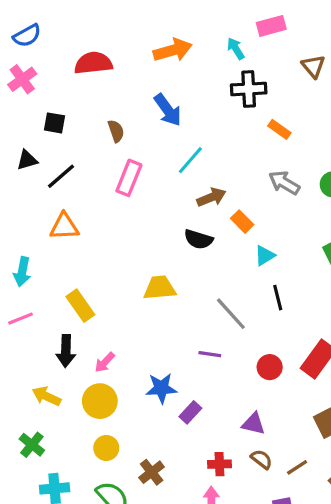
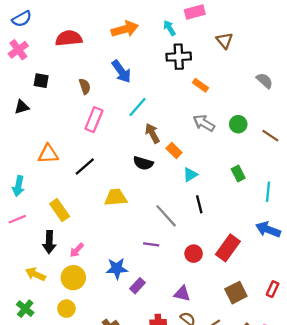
black line: (61, 176) -> (85, 167), moved
brown arrow: (211, 197) -> (152, 133), turned -96
yellow circle: (106, 448) -> (66, 309), moved

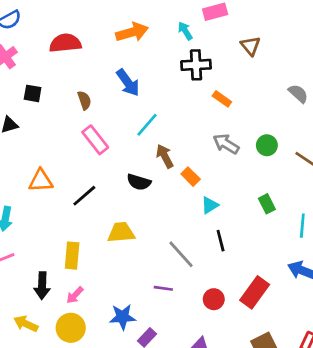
pink rectangle: (94, 120) -> (95, 140), turned -60
black semicircle: (143, 163) -> (139, 182), moved
yellow rectangle: (60, 210) -> (72, 256), moved, turned 40

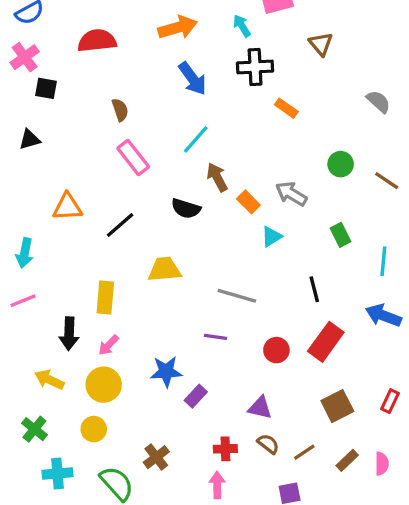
blue arrow: (128, 83) -> (192, 79), moved
black square: (33, 93) -> (46, 88), moved
gray arrow: (226, 144) -> (291, 194), moved
black line: (221, 241) -> (314, 289), moved
gray line: (181, 254) -> (237, 296), turned -32

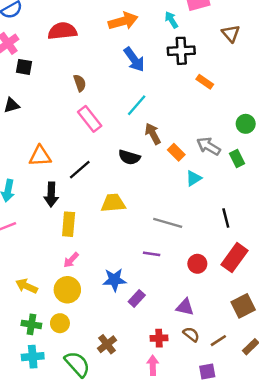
green rectangle: (341, 235) -> (237, 159), moved
black arrow: (69, 334) -> (51, 194), moved
green cross: (34, 429) -> (31, 324), moved, turned -30

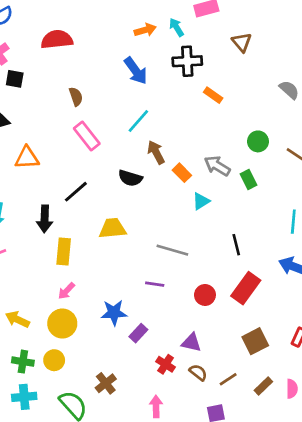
orange arrow: (123, 21) -> (145, 30), moved, size x0.7
orange triangle: (40, 156) -> (27, 158), moved
red cross: (159, 338) -> (166, 364), moved, turned 35

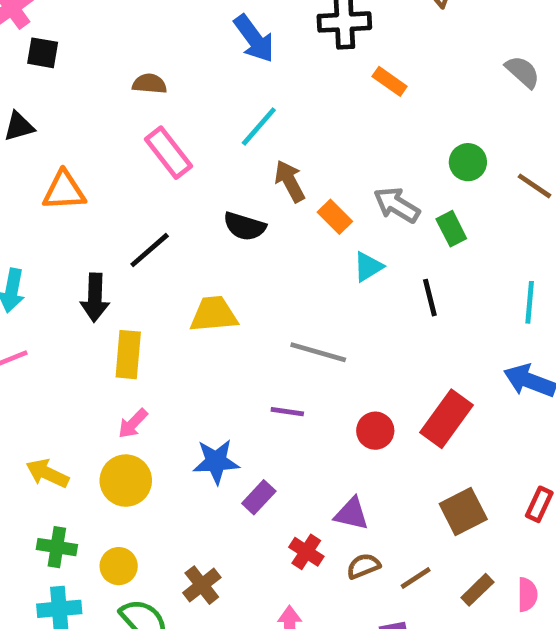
brown semicircle: (76, 97) -> (150, 84), turned -66
black line: (236, 245) -> (430, 298), moved
yellow circle: (54, 360) -> (119, 566), moved
brown semicircle: (198, 372) -> (363, 566), turned -60

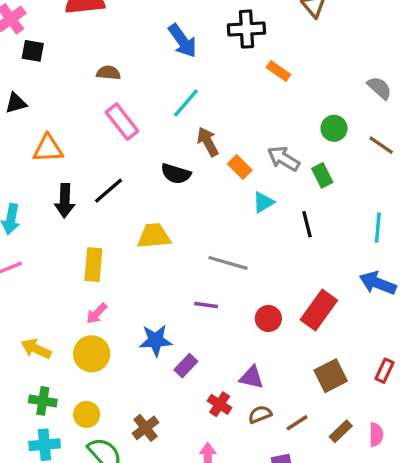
gray semicircle: (523, 72) -> (379, 88), moved
black arrow: (95, 298) -> (65, 201), moved

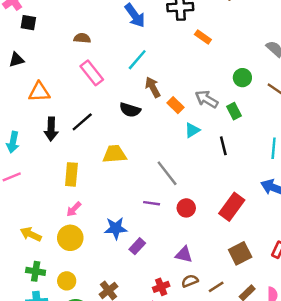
gray line: (228, 263) -> (167, 173), turned 36
red circle: (268, 318) -> (186, 208), moved
red cross: (220, 404) -> (161, 287), moved, turned 35

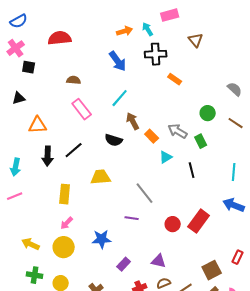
red circle: (186, 208) -> (173, 224), moved
purple rectangle: (137, 246) -> (124, 264), moved
brown square: (240, 253) -> (212, 270), moved

